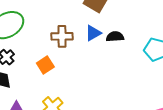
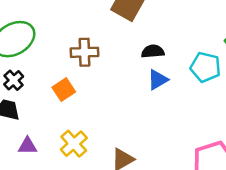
blue triangle: (93, 33) -> (158, 80), moved

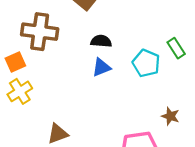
brown cross: (85, 52) -> (40, 32), size x1.4
yellow cross: (74, 144) -> (20, 91), moved

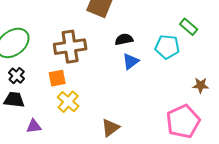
orange square: (15, 62) -> (57, 78), turned 30

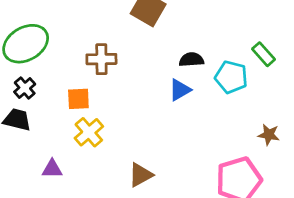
black semicircle: (124, 39) -> (191, 60), moved
brown cross: (70, 47) -> (101, 59), size x0.7
purple triangle: (34, 126) -> (52, 169), moved

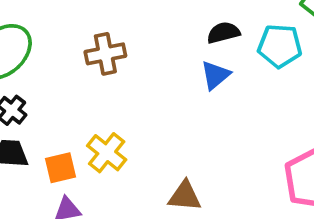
orange square: (78, 99) -> (60, 168), moved
brown triangle: (141, 175) -> (185, 196), turned 44

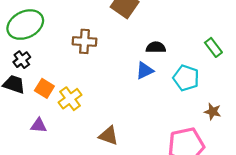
cyan pentagon: (280, 46) -> (186, 78), moved
orange square: (60, 168) -> (44, 88), moved, turned 30

